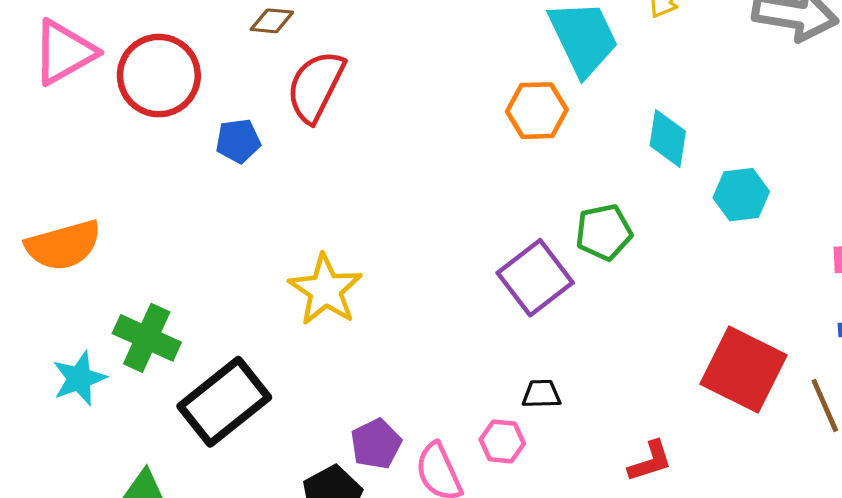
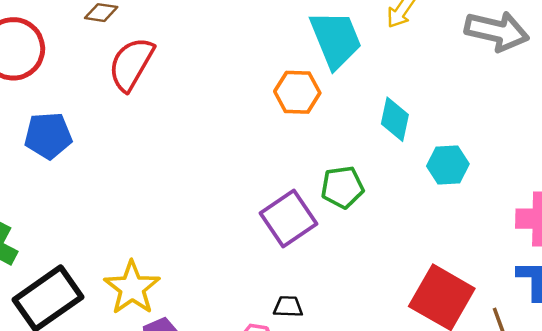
blue pentagon: (238, 141) -> (48, 136), moved, size x1.4
yellow star: (325, 290) -> (132, 288), moved

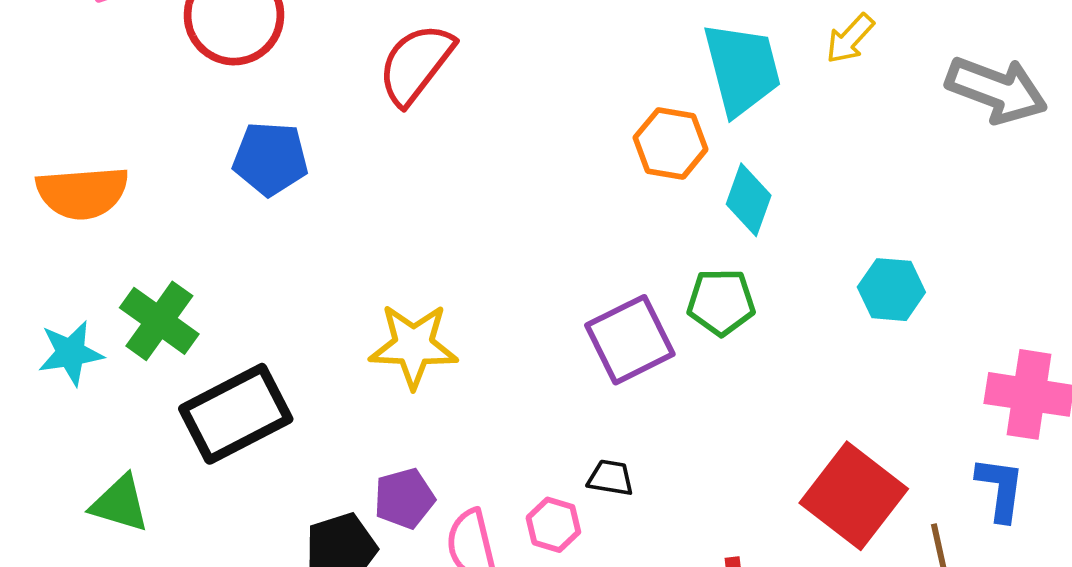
cyan diamond: (395, 119) -> (749, 200), moved
yellow star: (132, 288) -> (413, 346), moved, turned 30

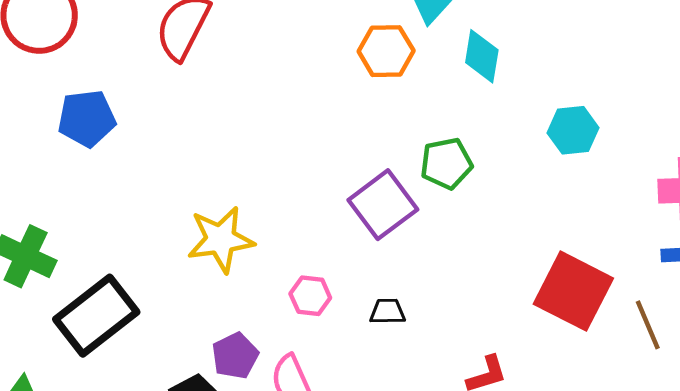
cyan diamond: (749, 200) -> (482, 56), moved
pink hexagon: (553, 525) -> (310, 296), moved

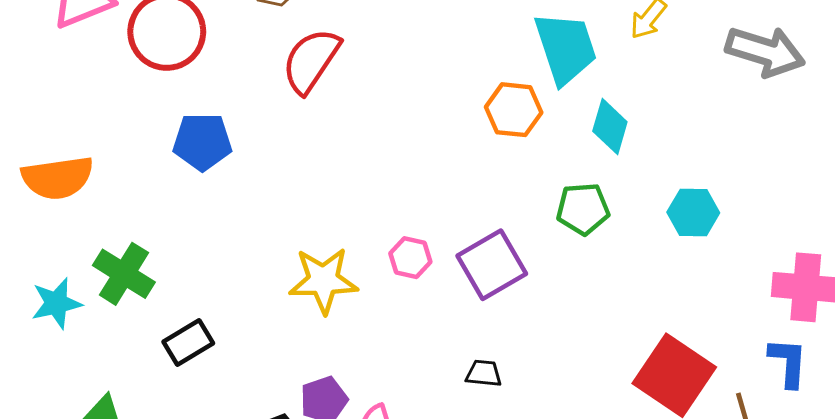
green pentagon: (446, 164) -> (583, 209), moved
pink hexagon: (310, 296) -> (410, 258), moved
black rectangle: (96, 316) -> (188, 342), size x0.6

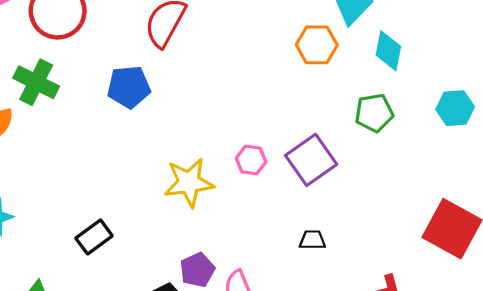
blue pentagon: (202, 142) -> (129, 87), moved
green cross: (124, 274) -> (36, 82), moved

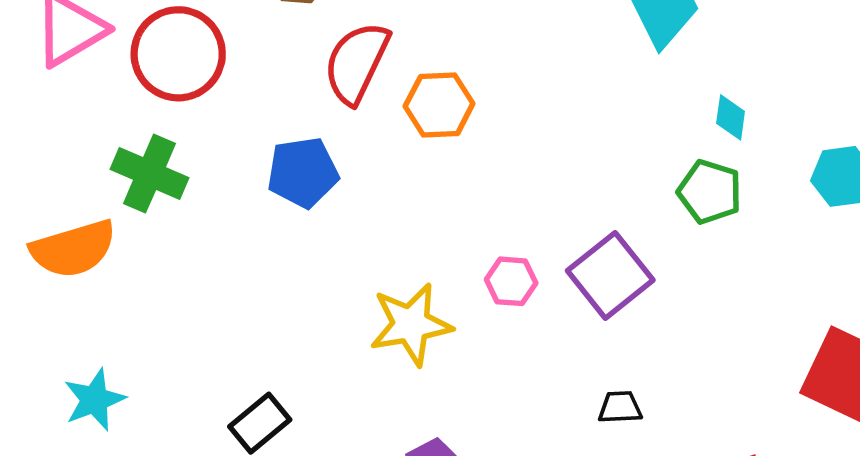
orange hexagon: (317, 45) -> (439, 105), moved
cyan diamond: (388, 51) -> (731, 117), moved, size x0.7
green pentagon: (374, 113) -> (710, 192), turned 30

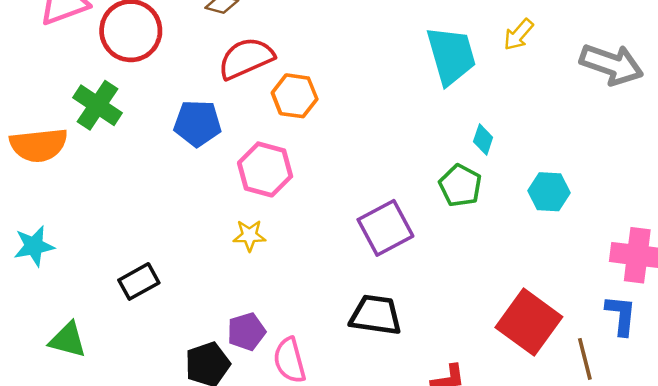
red semicircle: (357, 63) -> (246, 58), turned 30
pink hexagon: (511, 281) -> (265, 169), moved, size x1.6
yellow star: (411, 324) -> (249, 235), size x0.6
black trapezoid: (620, 407) -> (376, 315), size x1.8

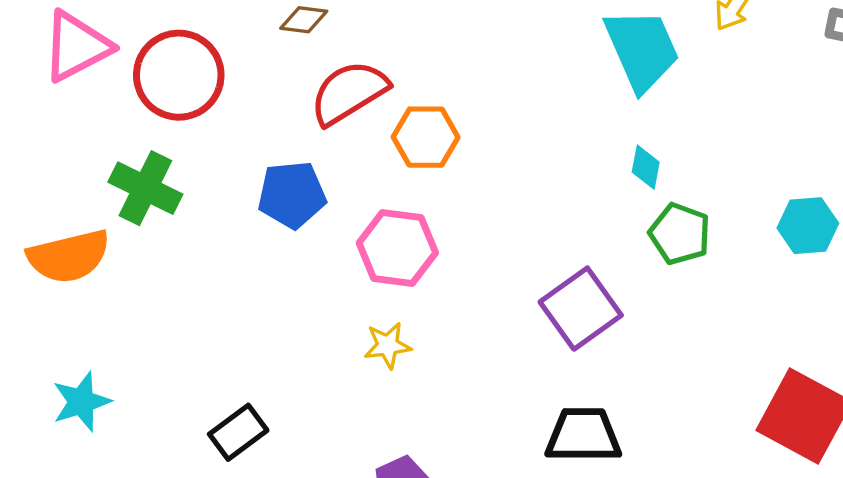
cyan diamond: (483, 140) -> (646, 167), moved

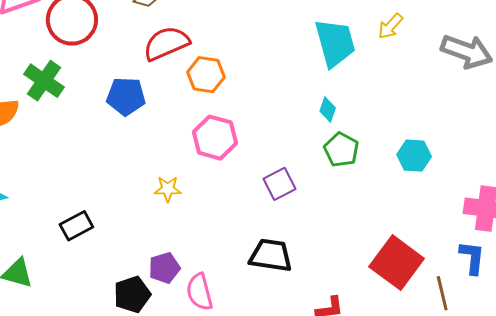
pink hexagon: (397, 248) -> (215, 138), moved
purple square: (581, 309) -> (279, 184), size x0.7

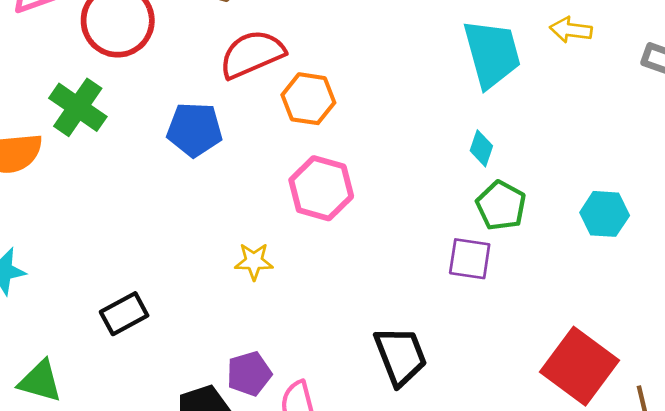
yellow arrow: (390, 26) -> (571, 30), turned 56
purple square: (279, 184) -> (470, 259), moved, turned 36
black trapezoid: (271, 255) -> (400, 356), turned 60

